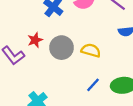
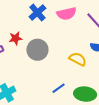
yellow semicircle: (91, 50) -> (78, 59), moved

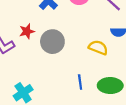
blue line: (59, 88) -> (80, 82), turned -56

